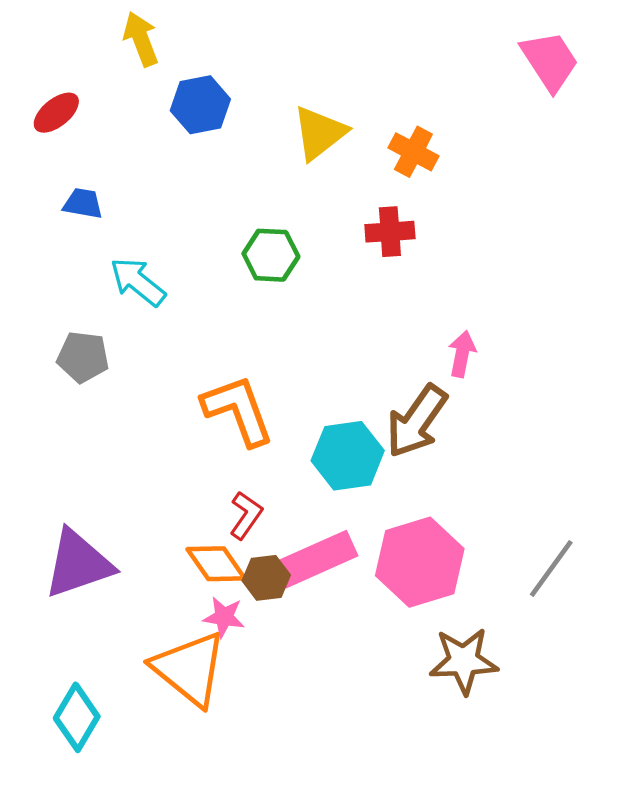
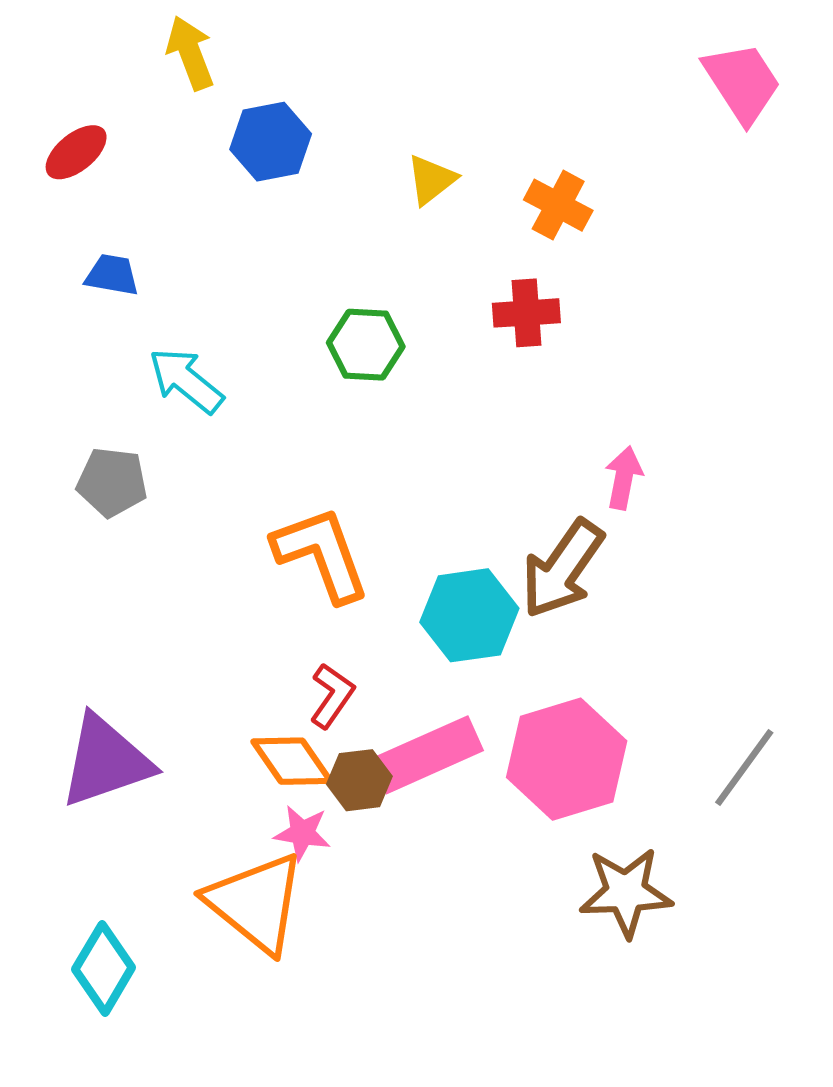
yellow triangle: (319, 133) -> (431, 180), size x0.7

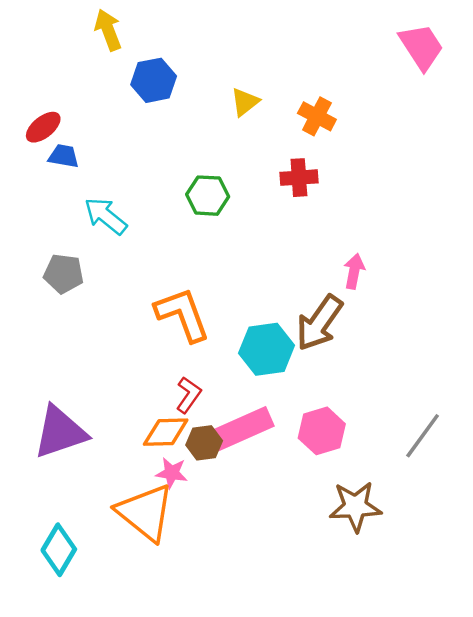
red ellipse: (76, 152) -> (43, 127), moved
pink hexagon: (567, 759) -> (322, 431), size x0.7
orange diamond: (292, 761) -> (166, 432), turned -57

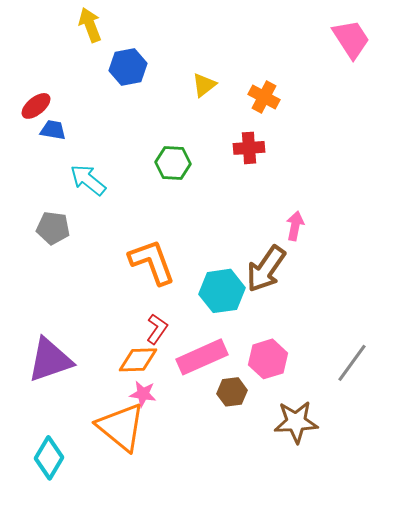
brown hexagon: (204, 443) -> (232, 392), moved

